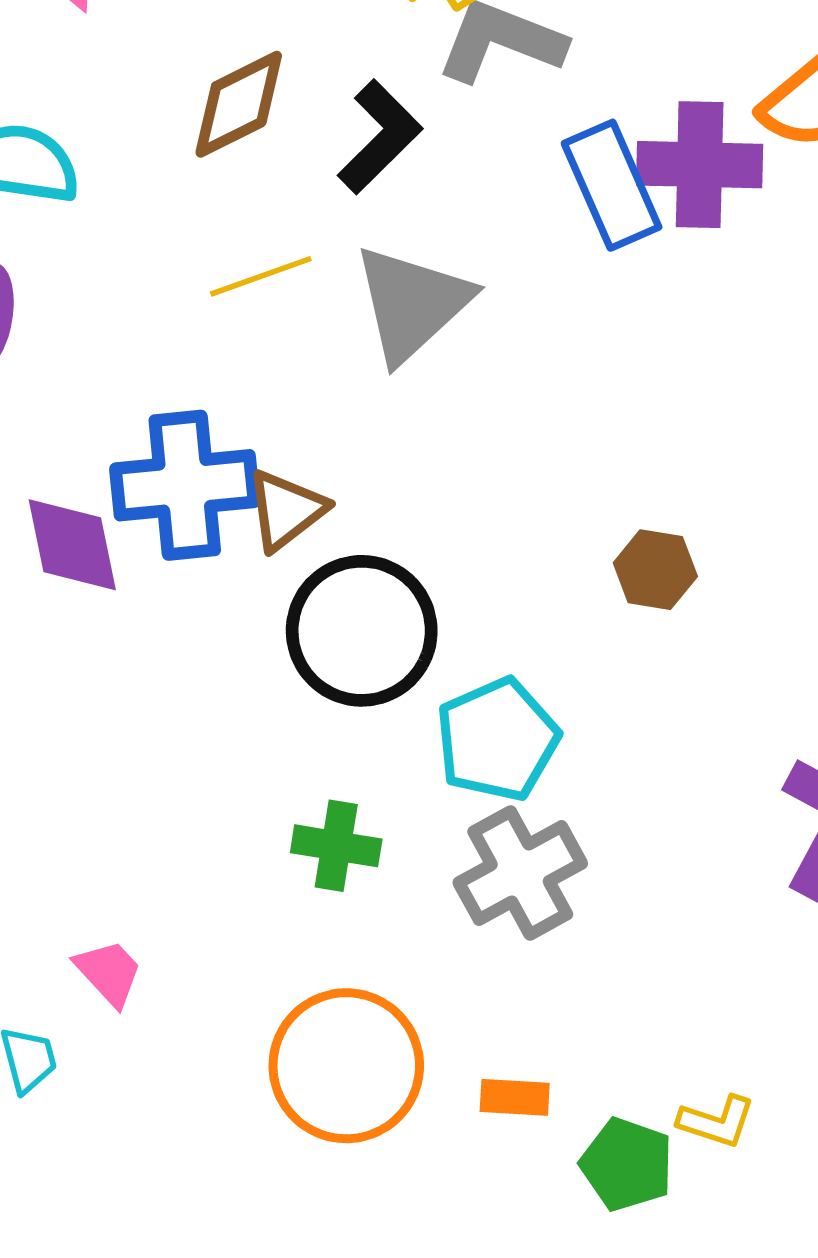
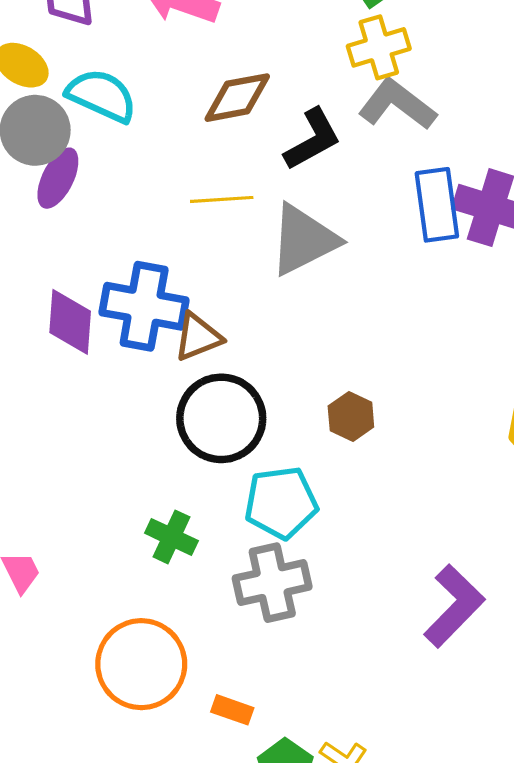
brown hexagon: (655, 570) -> (351, 416), moved

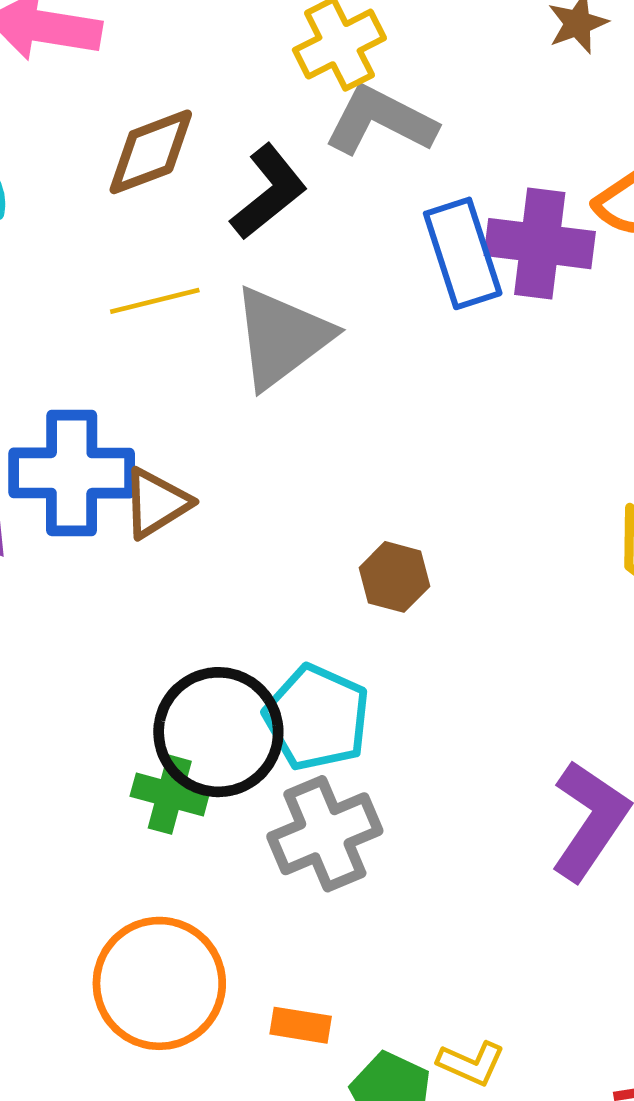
black circle: (221, 418) -> (218, 732), moved
cyan pentagon: (281, 503) -> (317, 718), turned -30

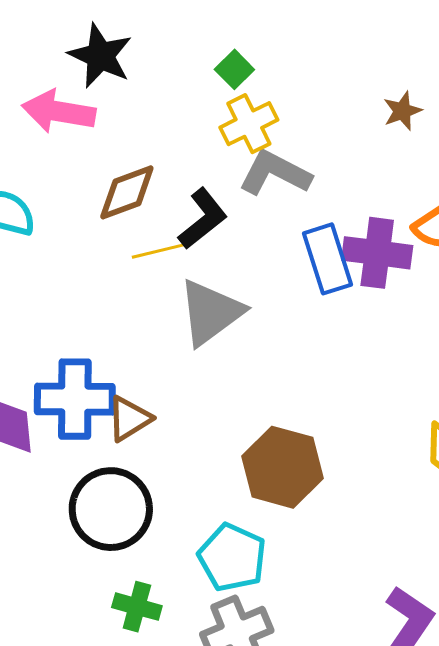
yellow line: (155, 301) -> (161, 250), moved
brown hexagon: (394, 577) -> (282, 467), size x1.8
black circle: (218, 732) -> (111, 509), moved

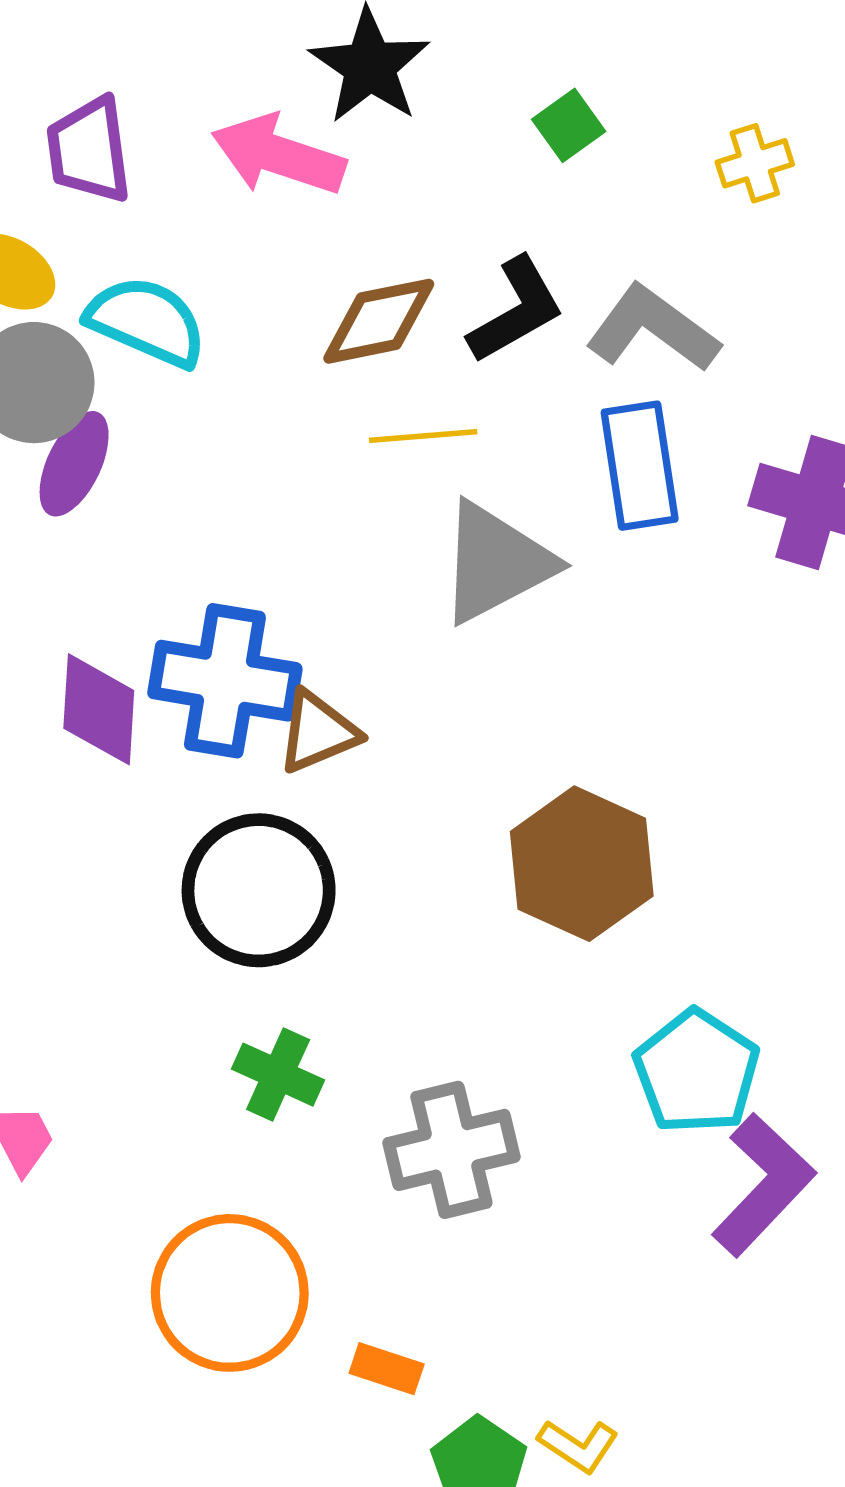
green square: (234, 69) -> (569, 125), moved
yellow cross: (249, 124) -> (755, 163), moved, size x0.7
black L-shape: (203, 219) -> (516, 310), moved
blue rectangle: (328, 259) -> (640, 466), moved
cyan pentagon: (232, 558) -> (697, 1072), moved

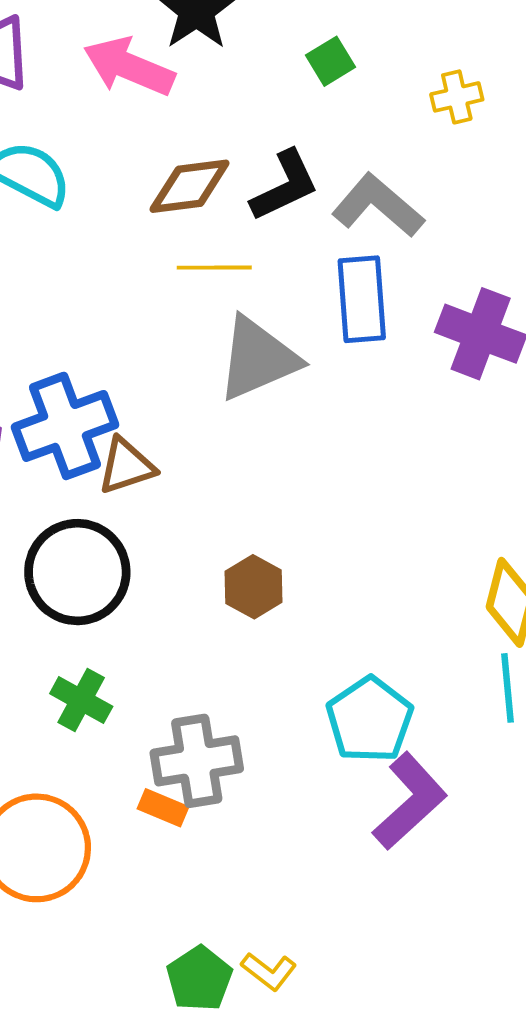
blue cross: (225, 681) -> (65, 426), turned -34
brown hexagon: (582, 864) -> (254, 587), moved, size x0.6
orange rectangle: (387, 1369) -> (163, 808), moved

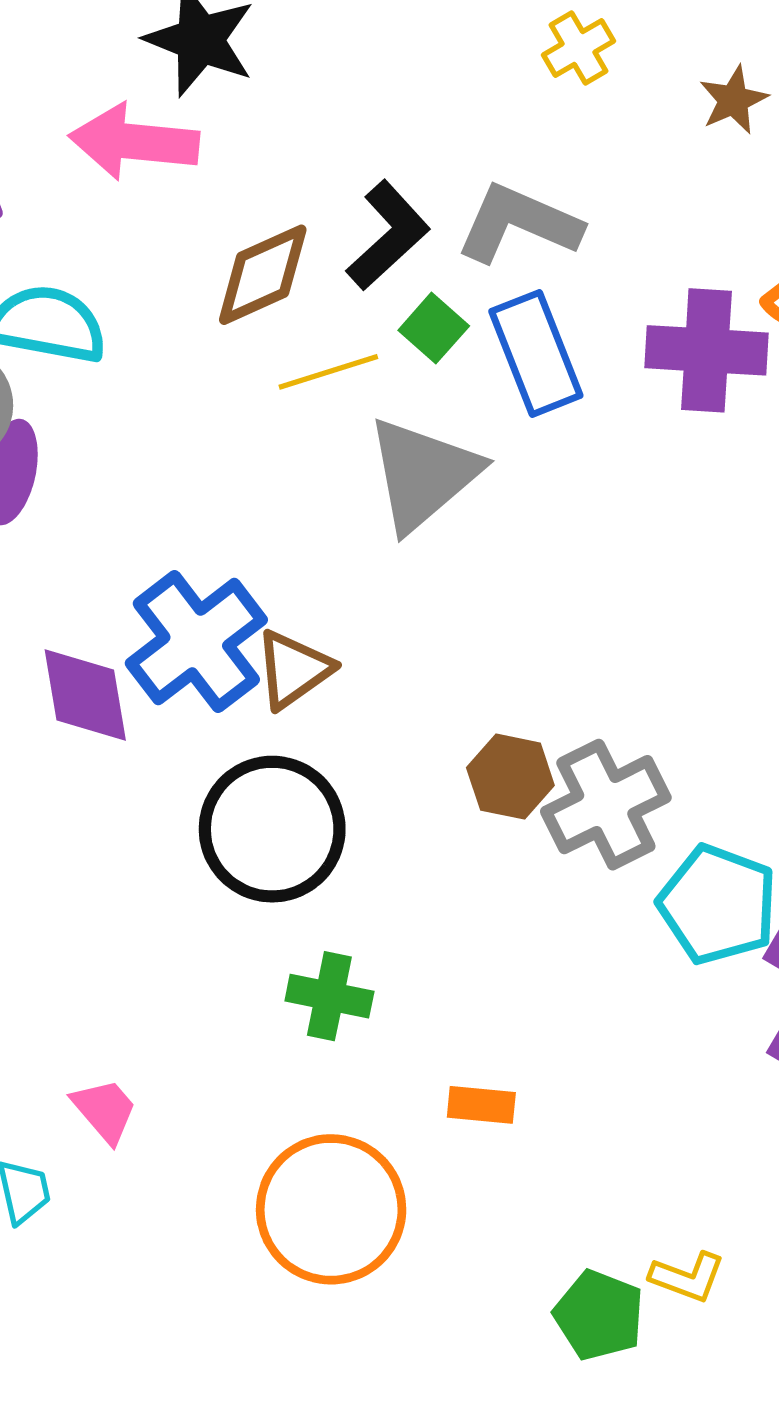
green square: (331, 61) -> (434, 328), moved
gray cross: (197, 761) -> (606, 805), moved

